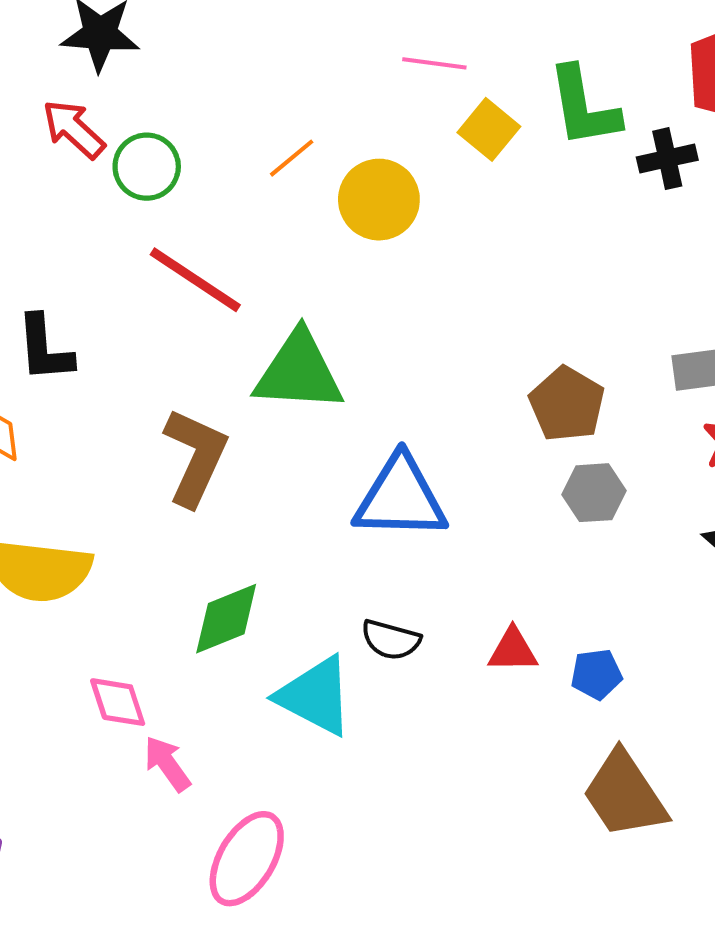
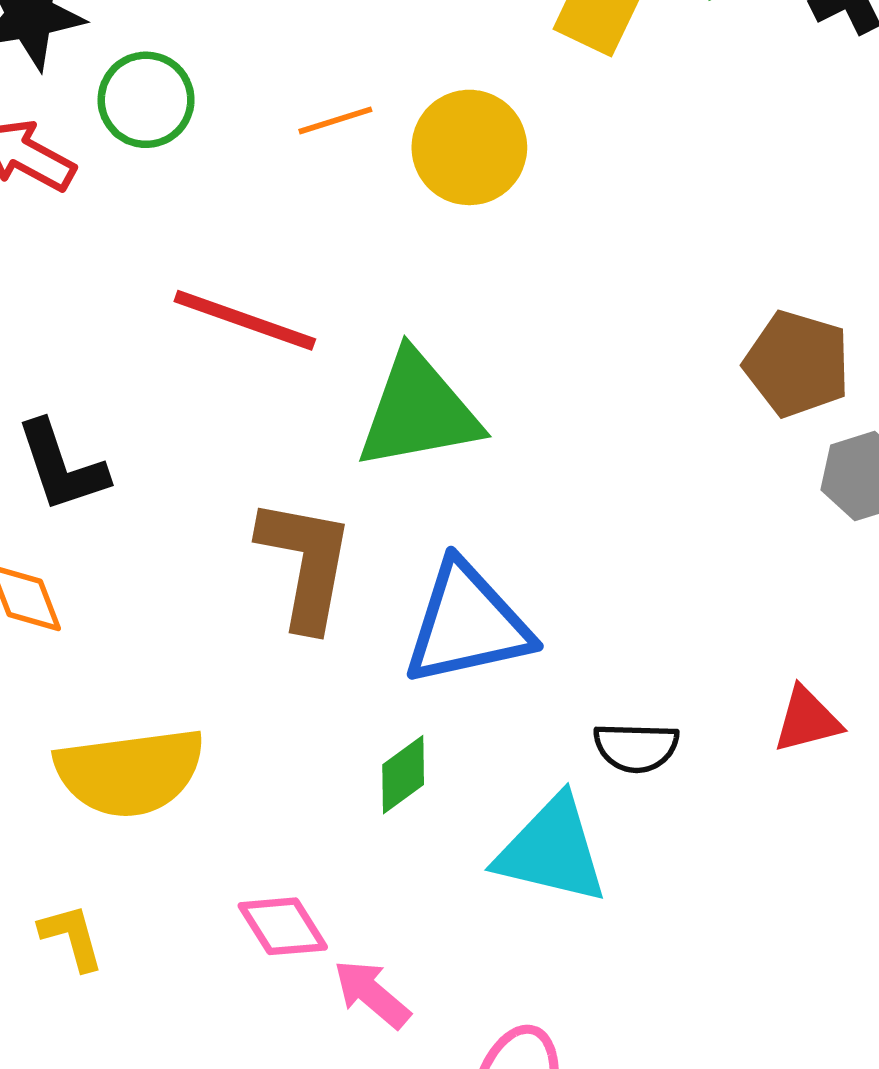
orange line: (292, 158) -> (335, 120), turned 36
green circle: (147, 167) -> (146, 100), moved
blue triangle: (400, 498) -> (467, 624), moved
green diamond: (226, 619) -> (403, 775), size x0.7

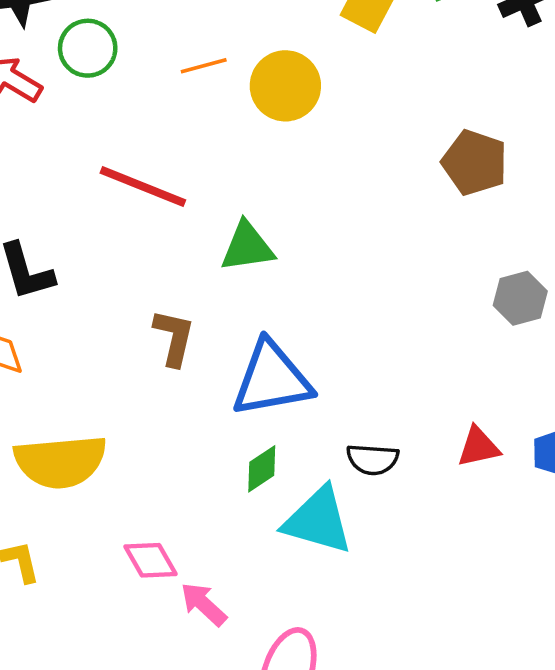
brown pentagon: (797, 364) -> (475, 162), moved
green triangle: (418, 411) -> (247, 247), size x0.7
brown L-shape: (306, 563) -> (174, 338), size x0.7
green diamond: (403, 775) -> (262, 469), moved

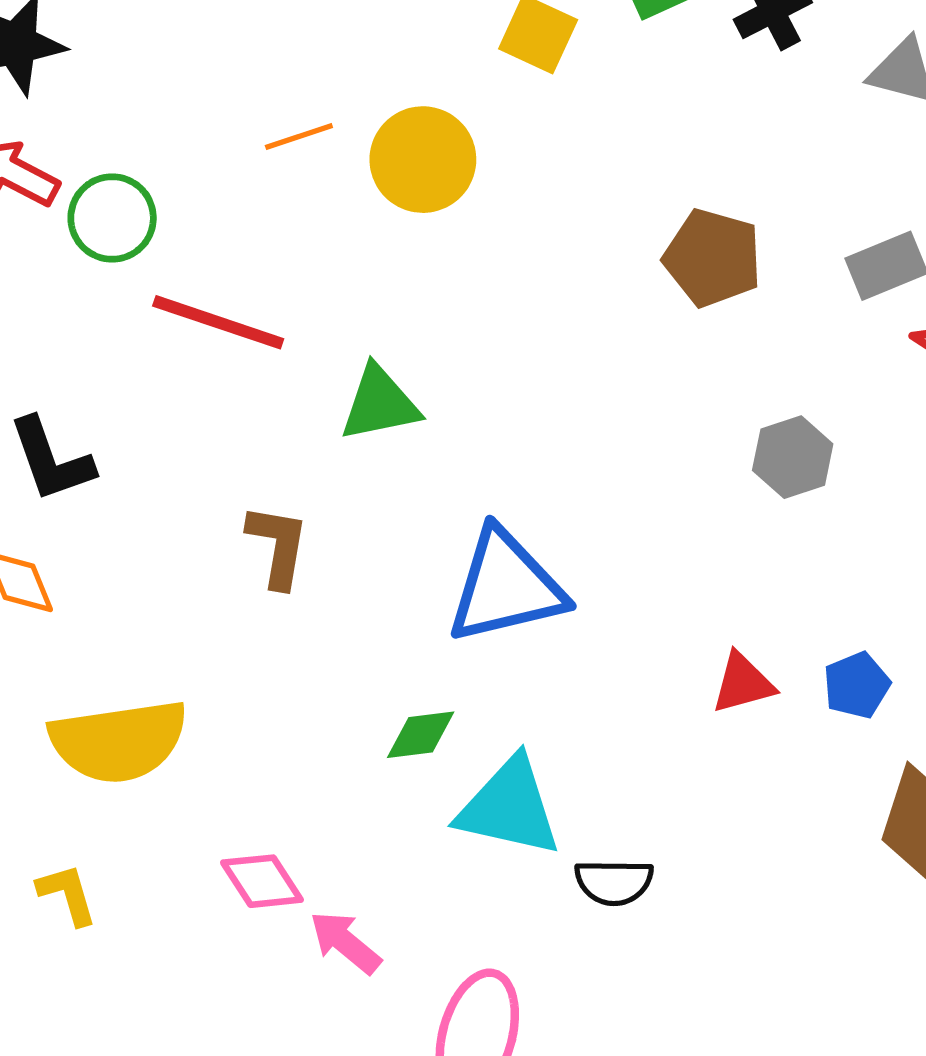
green circle: (88, 48) -> (112, 218), moved
blue triangle: (272, 379) -> (506, 587), moved
black semicircle: (373, 459) -> (614, 882), moved
green diamond: (262, 469) -> (421, 735), turned 30

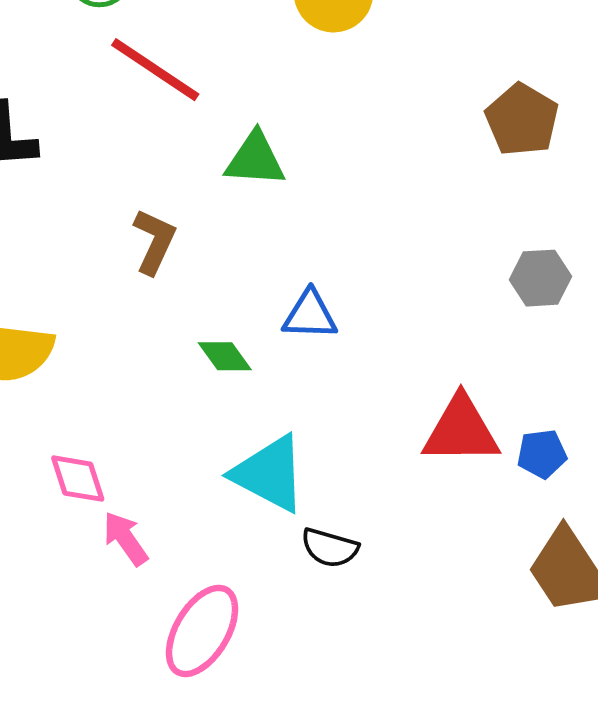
blue triangle: (506, 587) -> (310, 315), size x0.6
red triangle: (743, 683) -> (461, 430), size x1.6
green diamond: (421, 735) -> (225, 356), moved, turned 46

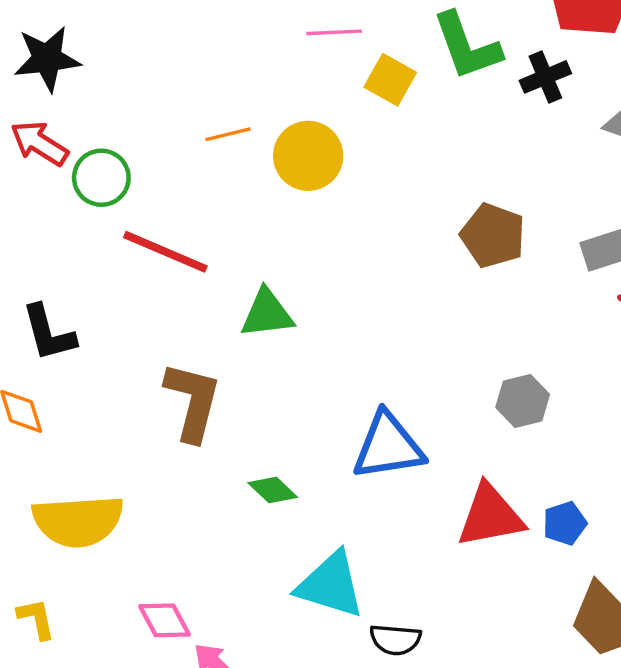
brown L-shape: (154, 241) -> (193, 401), size x1.4
gray hexagon: (541, 278) -> (523, 401), moved
blue triangle: (310, 315) -> (388, 446), moved, size x1.5

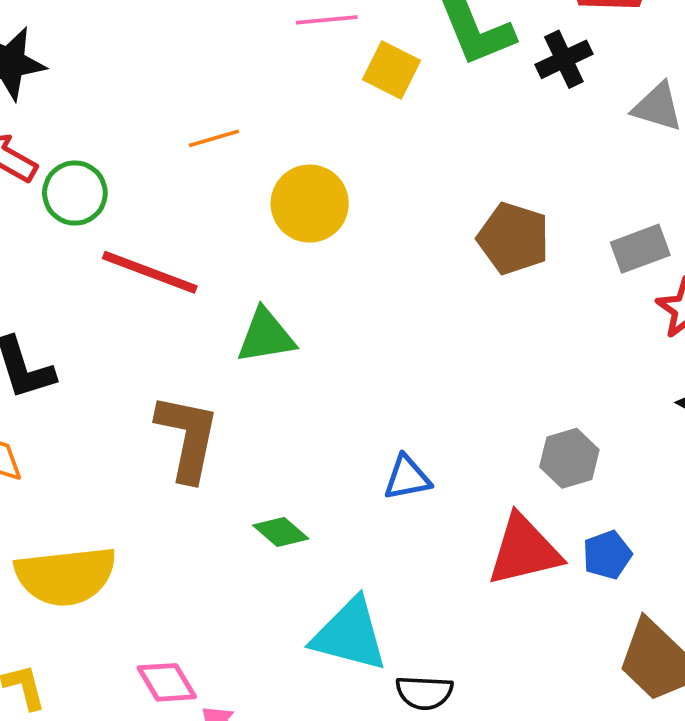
yellow circle: (308, 156) -> (310, 204), moved
gray hexagon: (523, 401) -> (569, 458), moved
blue triangle: (388, 446) -> (407, 478), size x0.6

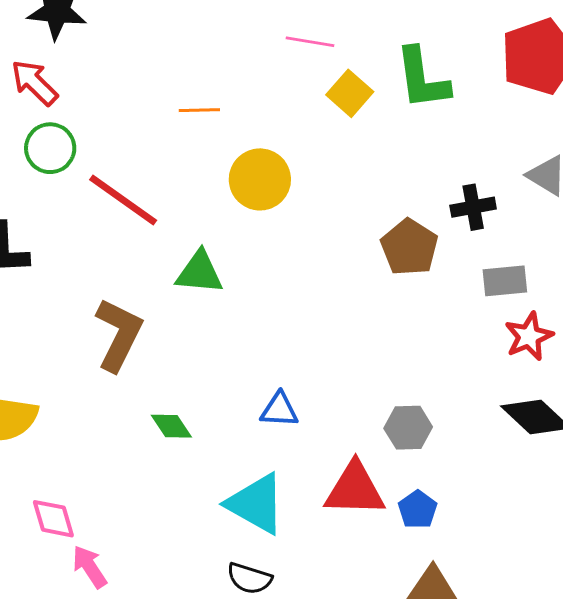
black cross: (564, 59) -> (473, 207), moved
green circle: (75, 193) -> (50, 148), moved
blue pentagon: (607, 555) -> (418, 510), turned -30
cyan triangle: (350, 635) -> (256, 504), moved

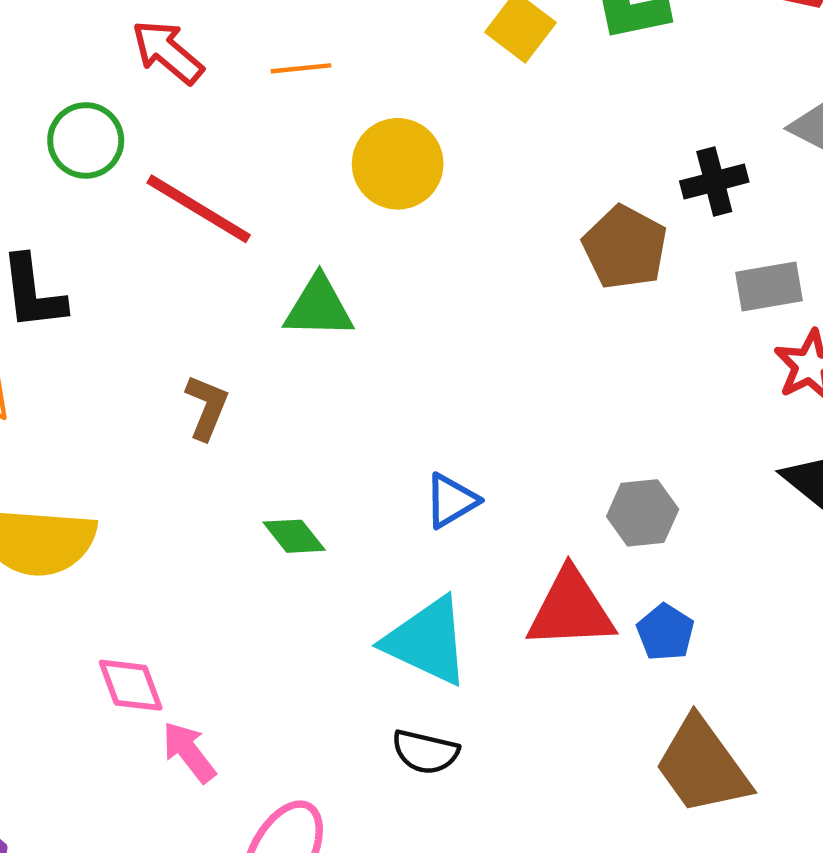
red arrow: (34, 83) -> (167, 52), moved
brown L-shape: (119, 335) -> (207, 407), size x0.6
blue triangle: (279, 410) -> (451, 501), turned -30

